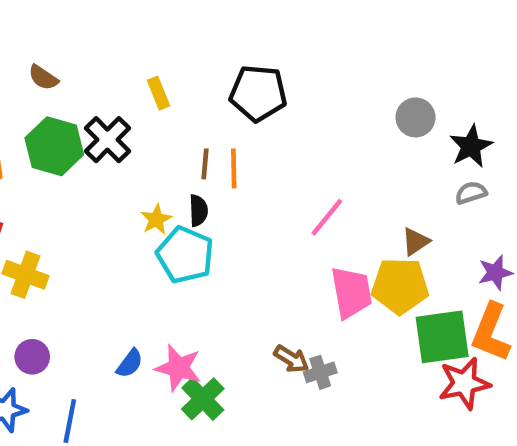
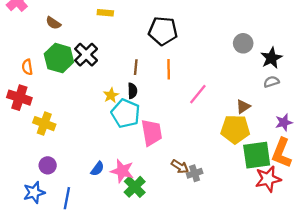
yellow rectangle: (158, 93) -> (105, 13), moved, turned -63
orange line: (234, 168) -> (169, 69), moved
pink trapezoid: (351, 293) -> (152, 133), moved

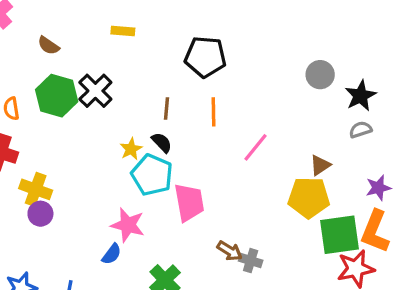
black semicircle: (132, 91) -> (162, 143), turned -42
purple circle: (48, 165) -> (40, 214), moved
pink star: (122, 171) -> (128, 225), moved
gray cross: (195, 173) -> (251, 261), turned 35

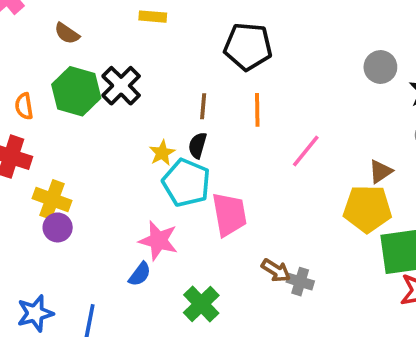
black semicircle: (162, 143) -> (198, 145), turned -120

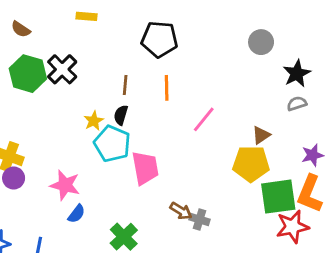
gray circle: (380, 67) -> (261, 42), moved
pink star: (158, 241) -> (65, 185), moved

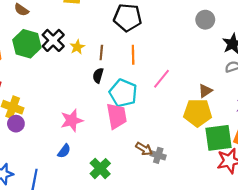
yellow star: (94, 121) -> (77, 47), moved
cyan pentagon: (112, 144) -> (123, 93), moved
pink star: (65, 185) -> (72, 120), moved, turned -30

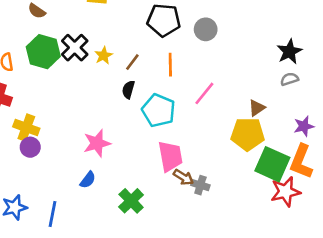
gray circle: (205, 20) -> (206, 29), moved
brown line: (101, 53) -> (132, 62), turned 32
pink trapezoid: (117, 116) -> (170, 156), moved
green square: (218, 138) -> (272, 164), turned 32

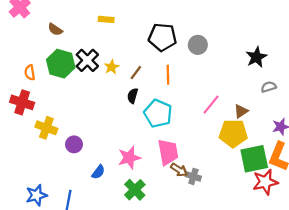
black star: (289, 52) -> (256, 57), moved
pink line: (204, 93) -> (211, 105), moved
pink star: (97, 143) -> (129, 158), moved
purple circle: (30, 147) -> (74, 144), moved
green square: (272, 164) -> (254, 159), turned -36

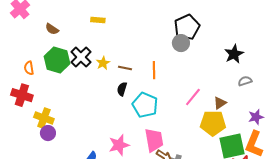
black pentagon: (162, 37) -> (187, 27), moved, turned -30
brown line: (136, 73) -> (125, 68), turned 64
purple circle: (74, 144) -> (48, 133), moved

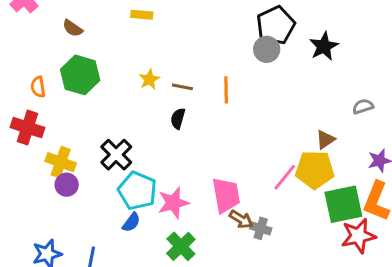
black star: (234, 54) -> (324, 46), moved
black cross: (81, 57) -> (116, 155), moved
pink line: (193, 97) -> (285, 177), moved
cyan pentagon: (145, 105) -> (137, 191), moved

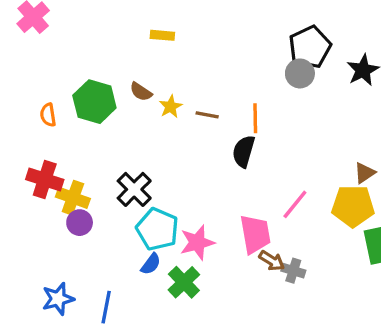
brown semicircle: (73, 28) -> (141, 92), moved
black semicircle: (178, 119) -> (244, 151), moved, size x1.4
red cross: (27, 128) -> (45, 180), moved
pink line: (285, 177) -> (295, 204), moved
green cross: (181, 246) -> (184, 282), moved

